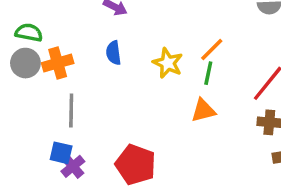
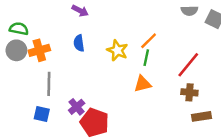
purple cross: (73, 166) -> (77, 107), moved

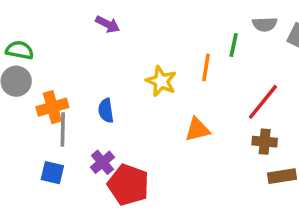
orange line: (149, 41) -> (206, 67), turned -36
blue semicircle: (79, 43) -> (106, 111), moved
orange cross: (39, 50) -> (52, 107), moved
green line: (146, 58) -> (234, 45), moved

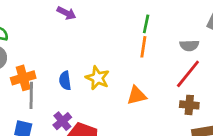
gray semicircle: (265, 24) -> (189, 46), moved
green line: (234, 45) -> (146, 24), moved
yellow star: (161, 81) -> (97, 78), moved

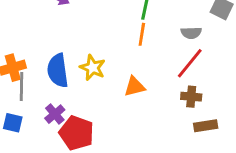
blue semicircle: (65, 81) -> (58, 71), size x1.6

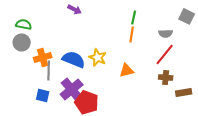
blue semicircle: (58, 71) -> (74, 59), turned 120
purple cross: (55, 114) -> (72, 89), size x1.6
brown rectangle: (206, 126) -> (184, 92), moved

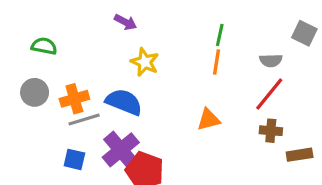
gray circle: (22, 42) -> (35, 92), moved
yellow star: (98, 57) -> (145, 62), moved
gray line: (49, 70) -> (84, 120), turned 72

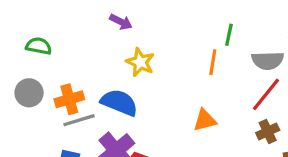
green line: (220, 35) -> (229, 35), moved
gray semicircle: (271, 60) -> (268, 61), size x1.4
brown cross: (271, 131) -> (268, 131), turned -30

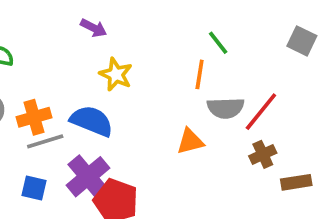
green line: (229, 35) -> (218, 43), turned -50
gray semicircle: (268, 61) -> (226, 108), moved

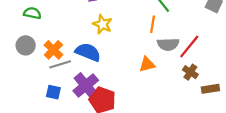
orange cross: (34, 117) -> (53, 50), turned -30
brown cross: (263, 154) -> (190, 72), turned -32

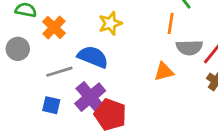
yellow star: (102, 24) -> (110, 23), turned 30
orange cross: (53, 50) -> (54, 27), moved

